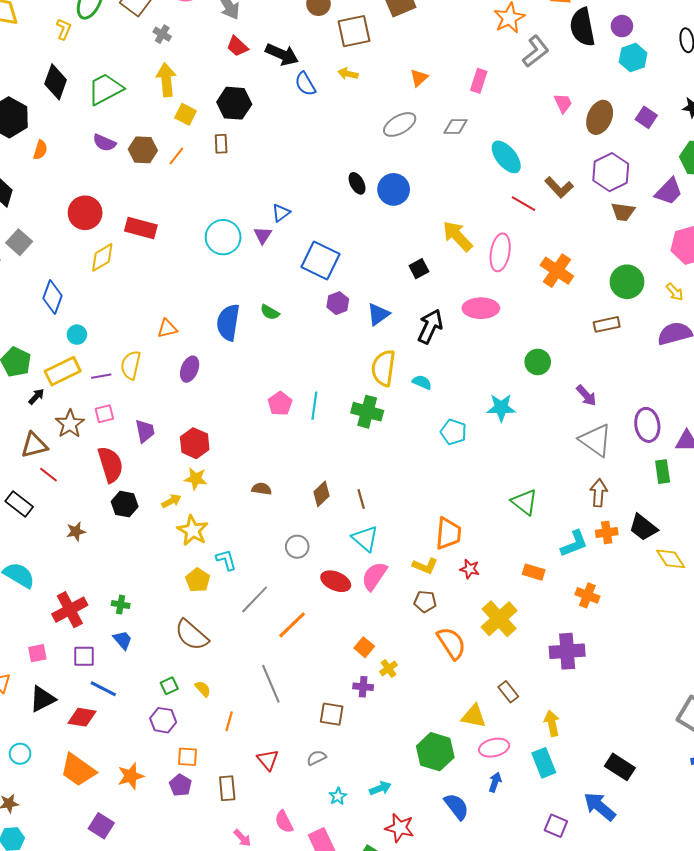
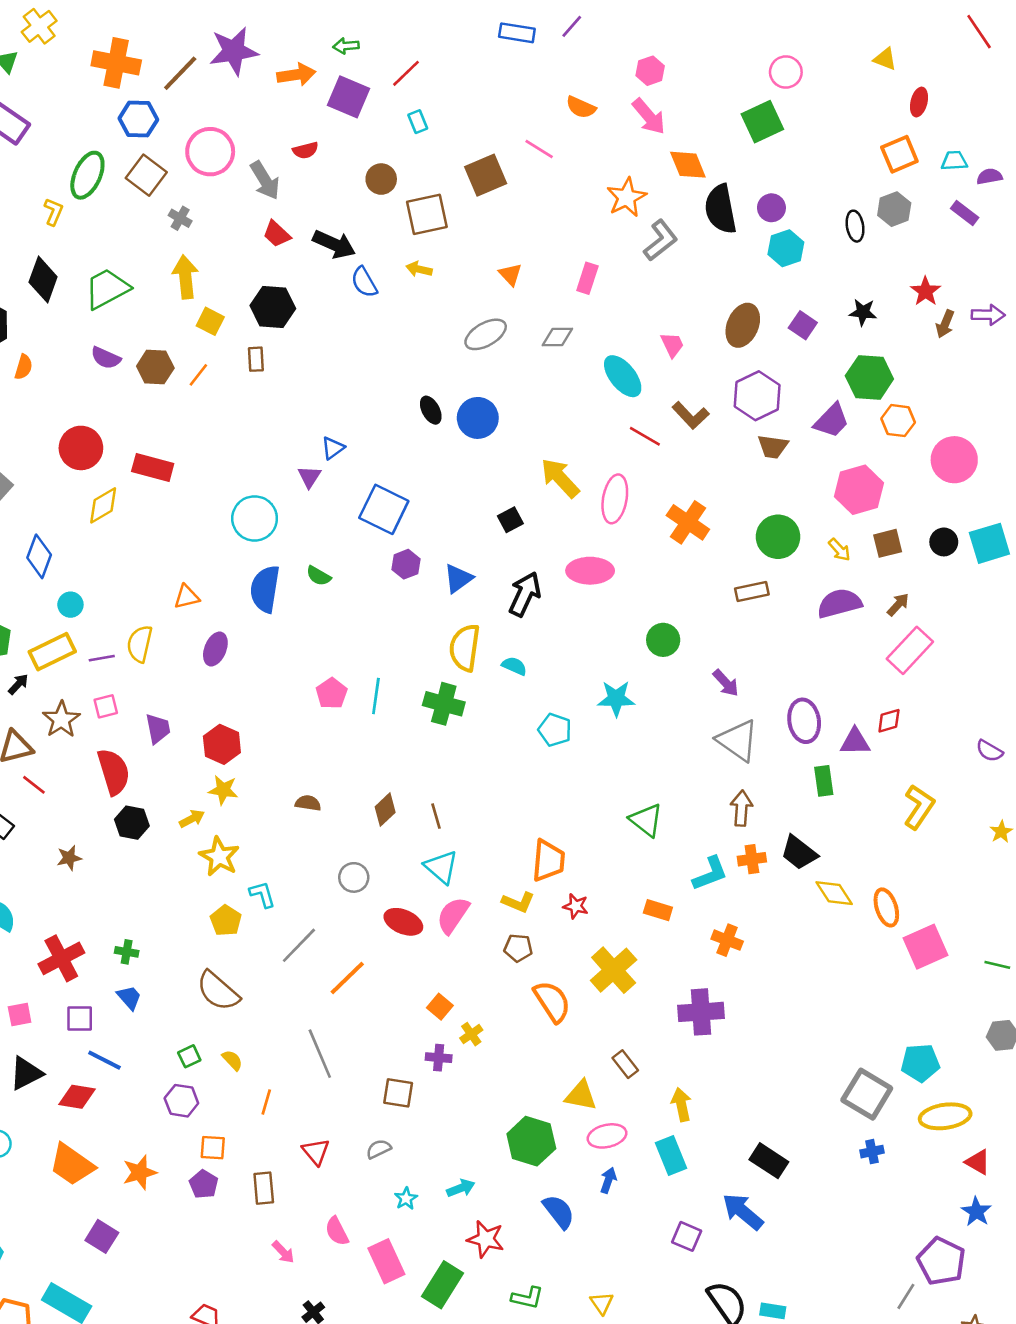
orange triangle: (419, 78) -> (510, 274), turned -30
pink trapezoid: (563, 103) -> (672, 345), moved
cyan circle: (223, 237) -> (255, 518), moved

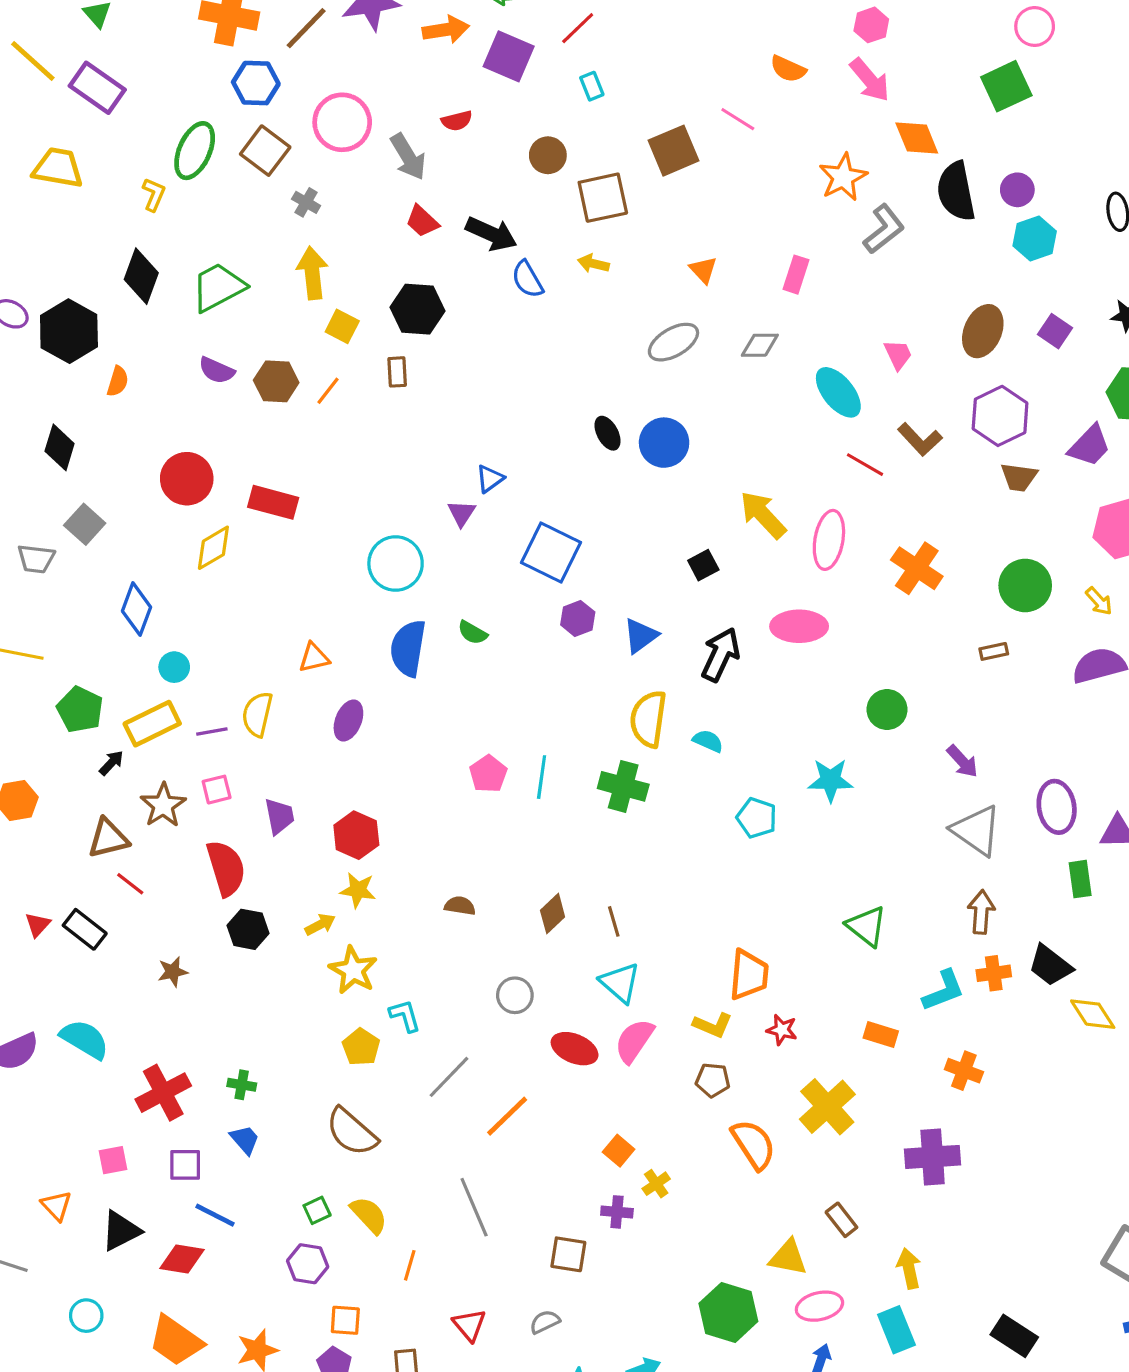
brown rectangle: (752, 592) -> (994, 651), size x0.7
yellow semicircle: (232, 1060) -> (369, 1215), size x1.5

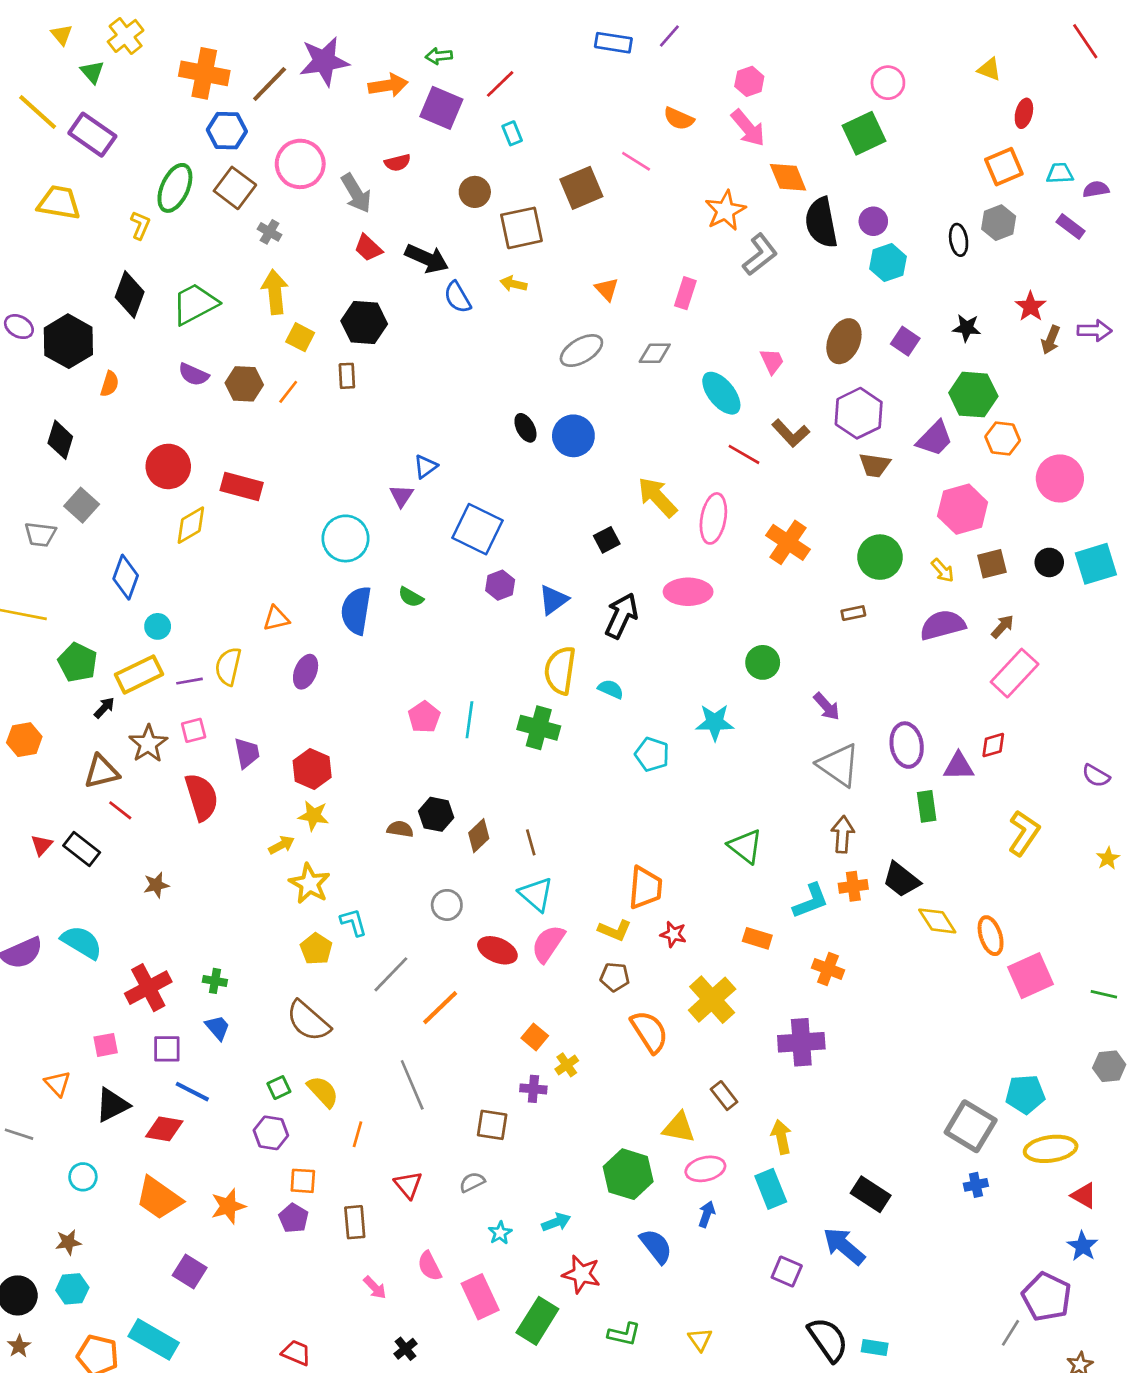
black hexagon: (248, 929) -> (436, 814), moved

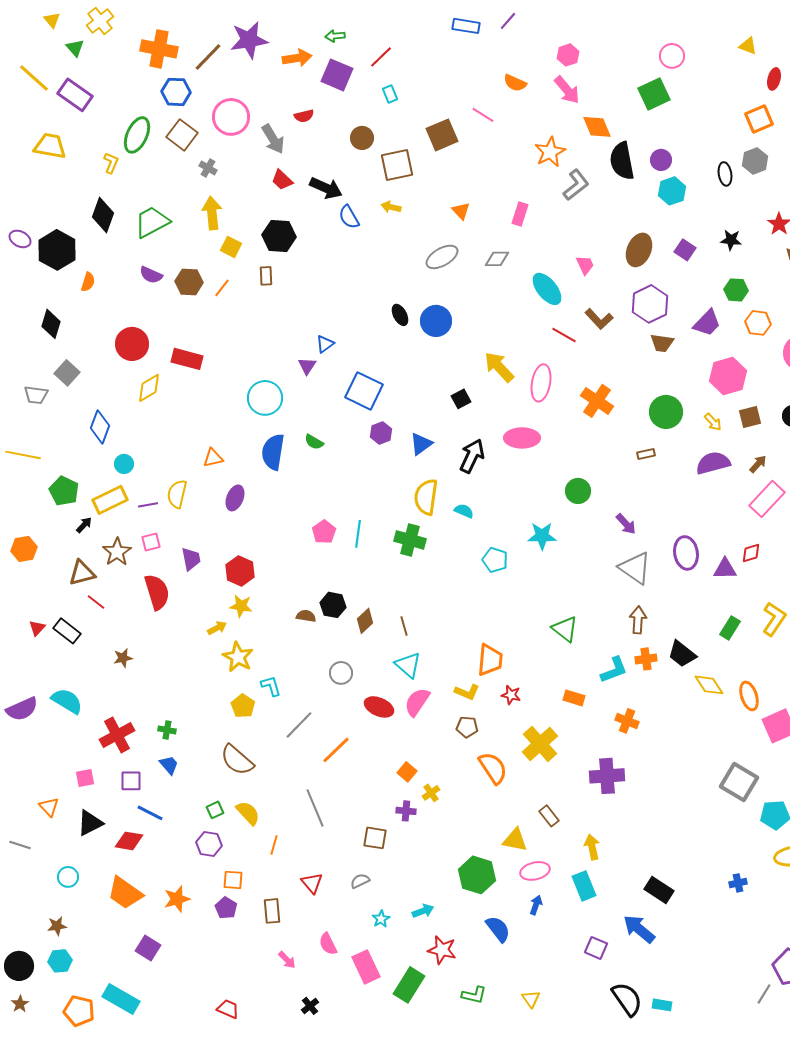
green hexagon: (973, 395) -> (736, 290), size x0.7
green rectangle: (927, 806) -> (730, 628), moved, turned 40
gray square: (971, 1126) -> (739, 782), moved

